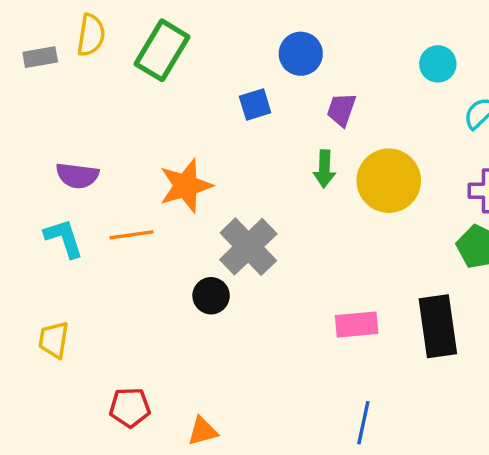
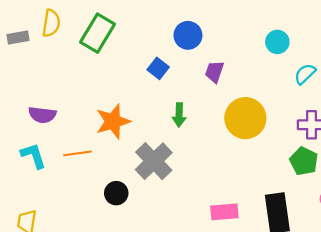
blue square: (255, 105) -> (158, 68), turned -35
green arrow: (324, 169) -> (179, 115), moved
black circle: (211, 296) -> (116, 193), moved

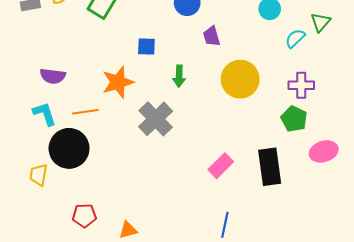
blue square: (158, 68) -> (146, 47), moved, turned -36
purple trapezoid: (214, 72) -> (212, 36), turned -35
black circle: (116, 193) -> (69, 148), moved, size x1.8
pink rectangle: (224, 212) -> (221, 166), turned -40

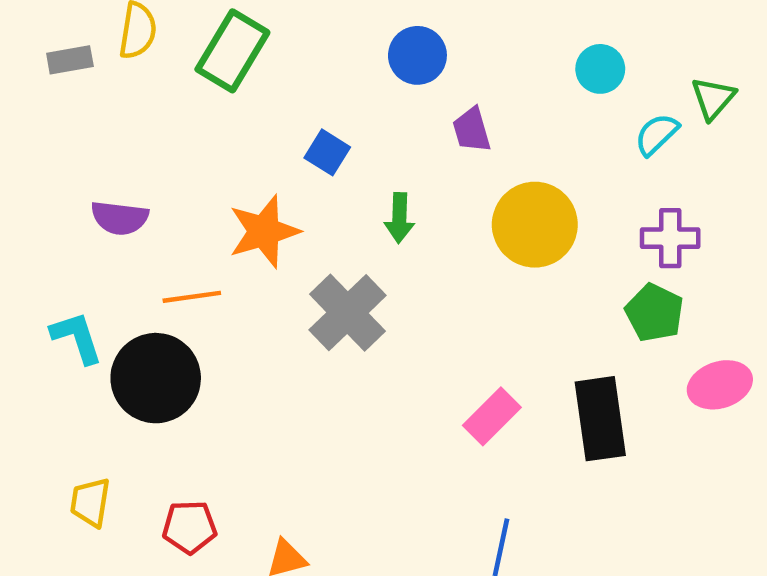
blue square: (146, 47) -> (327, 152), turned 30
cyan L-shape: (45, 114) -> (77, 337), moved
yellow trapezoid: (38, 175) -> (90, 502), moved

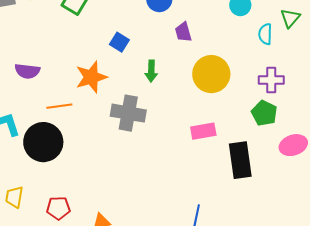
cyan semicircle: (657, 134) -> (265, 34), turned -45
gray cross: (348, 313) -> (128, 113), turned -36
pink rectangle: (492, 416) -> (203, 131), moved, turned 35

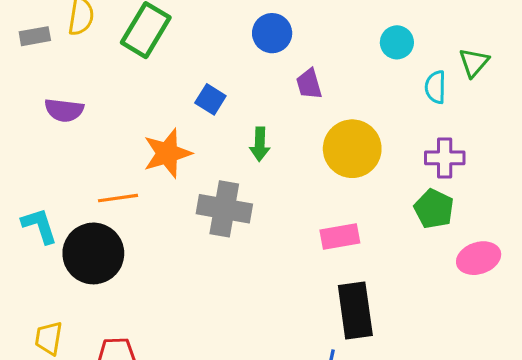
purple semicircle: (27, 71) -> (64, 110), moved
black rectangle: (240, 160) -> (355, 310), moved

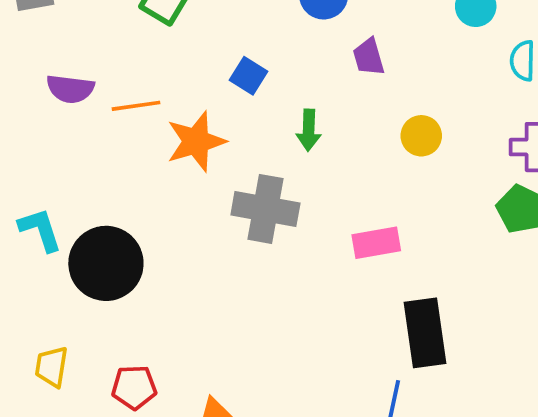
yellow circle: (352, 149) -> (421, 136), size x0.6
orange line: (118, 198) -> (136, 106), moved
pink rectangle: (340, 237) -> (376, 243), moved

